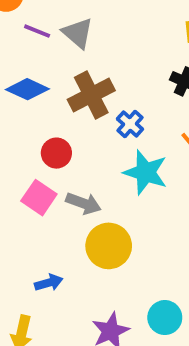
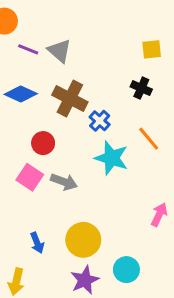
brown cross: (91, 95) -> (70, 98), turned -36
yellow circle: (109, 246) -> (83, 240), moved
blue arrow: (49, 283) -> (37, 243), turned 84

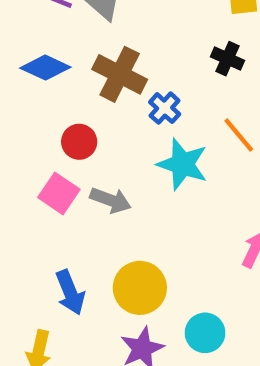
blue arrow: (37, 243) -> (70, 292), size x1.4

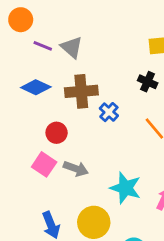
brown cross: (120, 74) -> (81, 91), turned -32
cyan star: (183, 164) -> (125, 188), moved

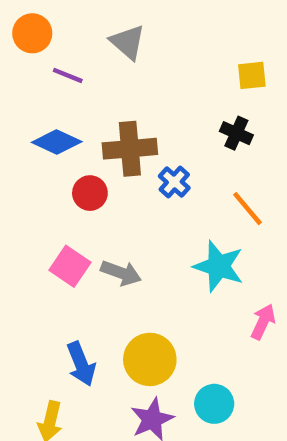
gray triangle: (72, 47) -> (128, 42), moved
red circle: (57, 133) -> (90, 193), moved
cyan star: (125, 188) -> (219, 266), moved

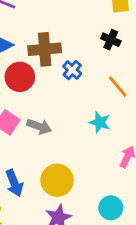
red circle: (90, 193) -> (20, 77), size x1.4
cyan star: (219, 266) -> (100, 122), size x0.7
cyan circle: (214, 404) -> (111, 208), moved

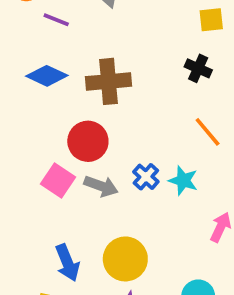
blue cross: (72, 70) -> (146, 177), moved
red circle: (20, 77) -> (88, 141), moved

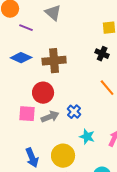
pink square: (58, 180) -> (27, 114), turned -30
cyan star: (183, 180) -> (87, 137), moved
gray arrow: (101, 186) -> (50, 117), turned -42

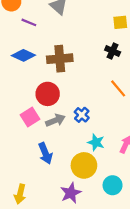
pink square: (27, 114) -> (30, 117), turned -36
yellow circle: (63, 156) -> (84, 165), moved
blue arrow: (32, 158) -> (45, 153), moved

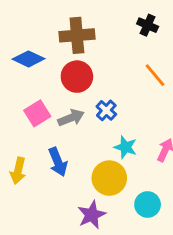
blue diamond: (23, 55) -> (28, 59), moved
red circle: (48, 94) -> (77, 77), moved
yellow arrow: (20, 194) -> (18, 171), moved

